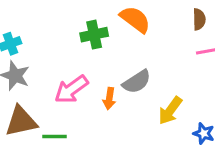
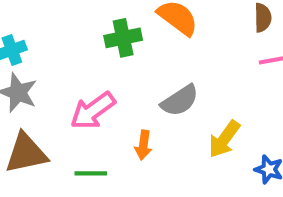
orange arrow: (109, 98) -> (143, 145), moved
green line: (55, 137) -> (91, 173), moved

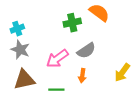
gray semicircle: (180, 101) -> (86, 51), moved

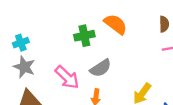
pink arrow: (57, 59) -> (67, 77), turned -100

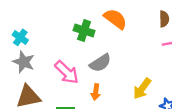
green cross: (84, 36) -> (84, 31), turned 30
cyan cross: (21, 43) -> (20, 37), turned -35

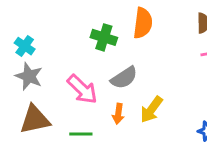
orange semicircle: (115, 19) -> (143, 23), turned 60
yellow arrow: (142, 89) -> (151, 109), moved

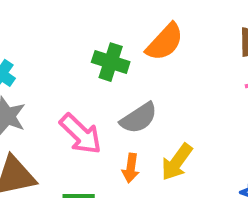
orange semicircle: (143, 23) -> (165, 42), turned 36

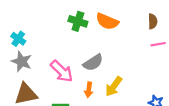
orange semicircle: (165, 42) -> (107, 21), turned 70
green cross: (111, 62) -> (78, 21), moved

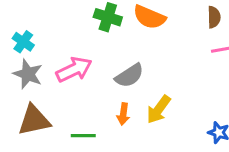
pink arrow: (62, 71) -> (74, 69), moved, turned -70

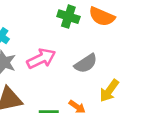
orange arrow: (123, 114) -> (77, 107), moved, turned -63

